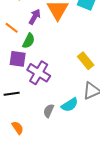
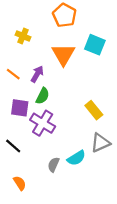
purple arrow: (35, 17) -> (37, 74), moved
green semicircle: (29, 41) -> (43, 96), moved
black line: (12, 94) -> (13, 146), turned 49

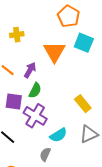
orange pentagon: (64, 15) -> (69, 16), moved
yellow cross: (23, 36) -> (17, 35), turned -32
cyan semicircle: (76, 158) -> (58, 135), moved

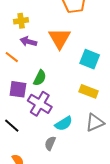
cyan square: (84, 43) -> (90, 59), moved
purple arrow: (30, 70) -> (28, 42), moved, turned -105
yellow rectangle: (83, 104) -> (89, 91), turned -30

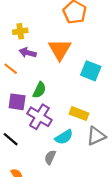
yellow rectangle: (89, 91) -> (79, 114), moved

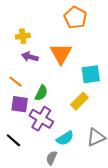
orange line: (11, 69) -> (15, 82), moved
cyan square: (91, 71) -> (91, 74), turned -30
yellow rectangle: (79, 114) -> (79, 101), moved, turned -66

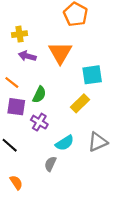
purple cross: (41, 119) -> (39, 122), size x0.7

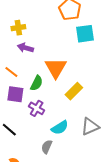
orange triangle: (60, 53) -> (56, 68), moved
cyan square: (92, 75) -> (85, 34), moved

